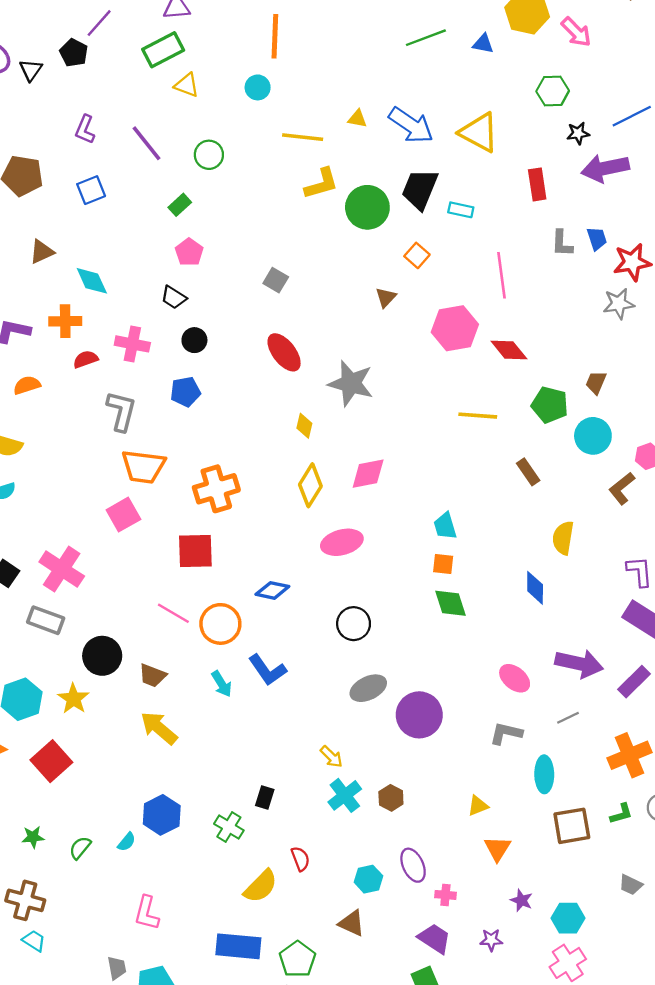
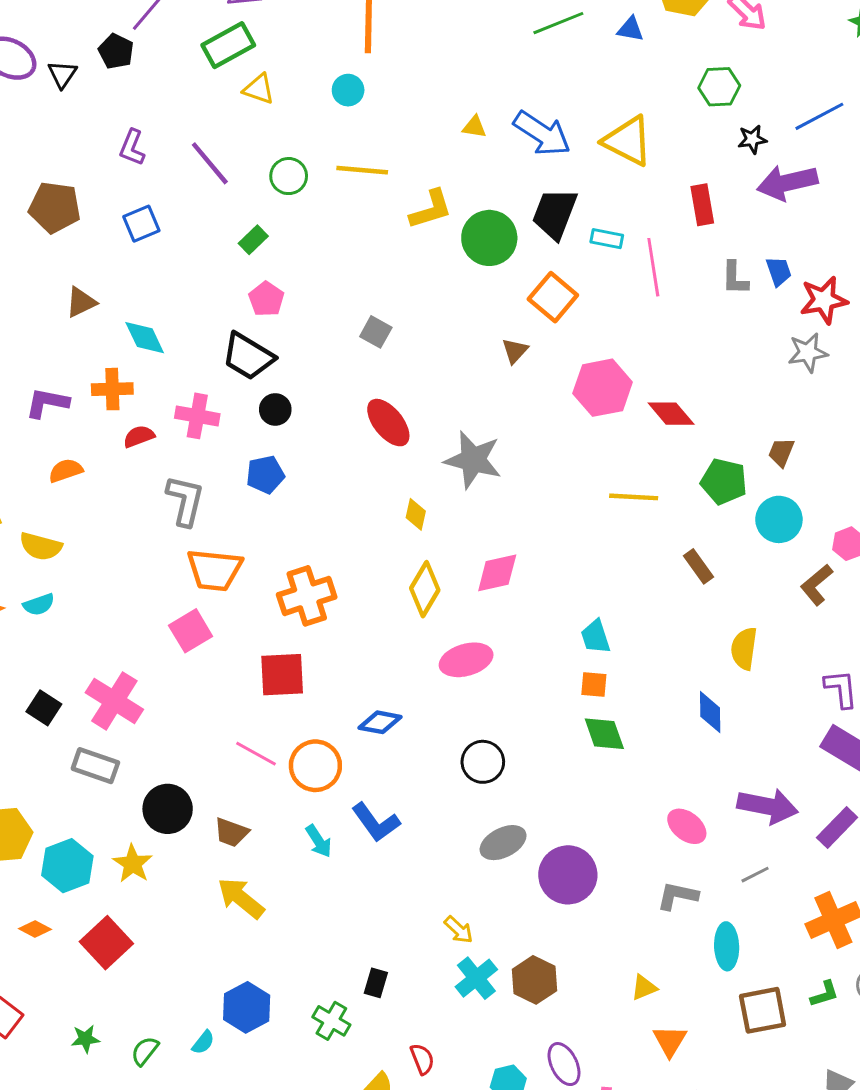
yellow line: (303, 137) -> (362, 170), moved
orange square: (417, 255) -> (553, 297), size x1.5
pink line: (501, 275) -> (653, 267), moved
black trapezoid: (174, 297) -> (248, 356), size x1.6
brown hexagon: (391, 798) -> (535, 980), size x1.4

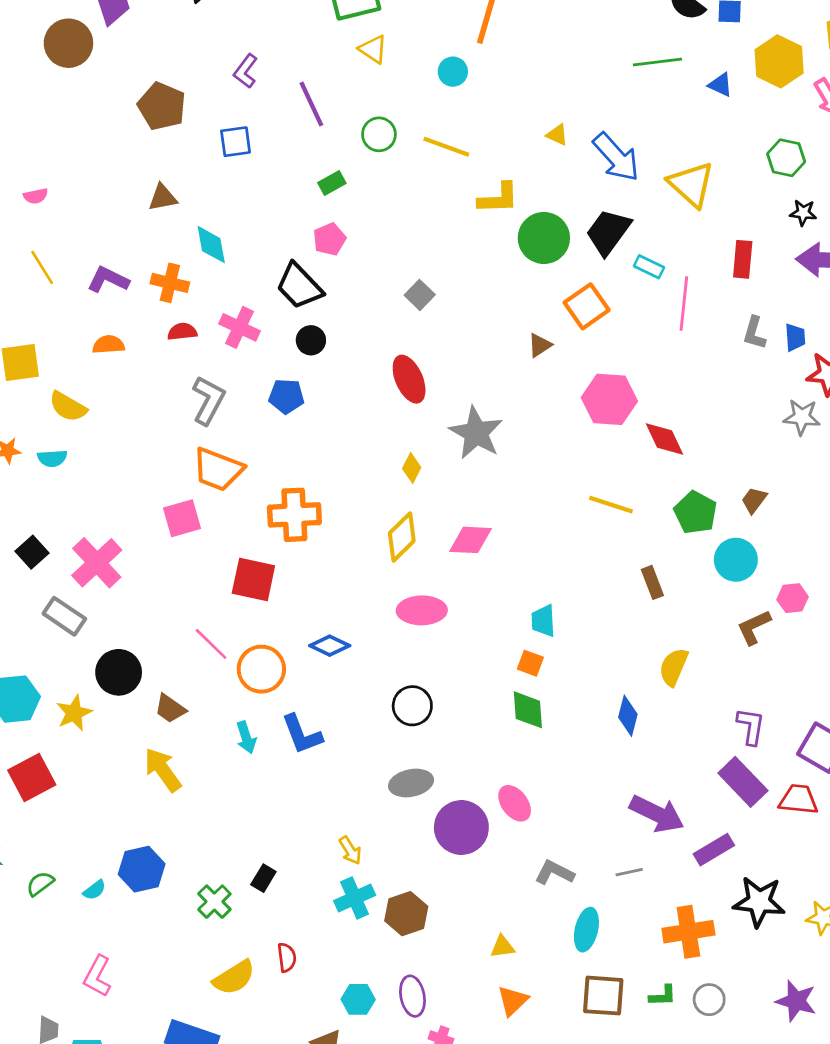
pink ellipse: (687, 826) -> (515, 803), moved

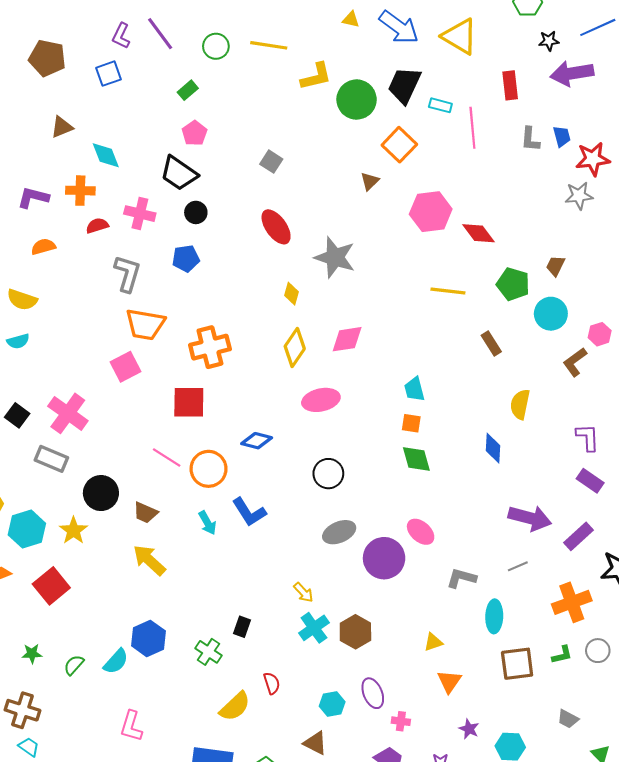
purple L-shape: (246, 71) -> (121, 36), moved
purple rectangle: (743, 782) -> (590, 481), size x0.7
cyan semicircle: (94, 890) -> (116, 661), size x1.5

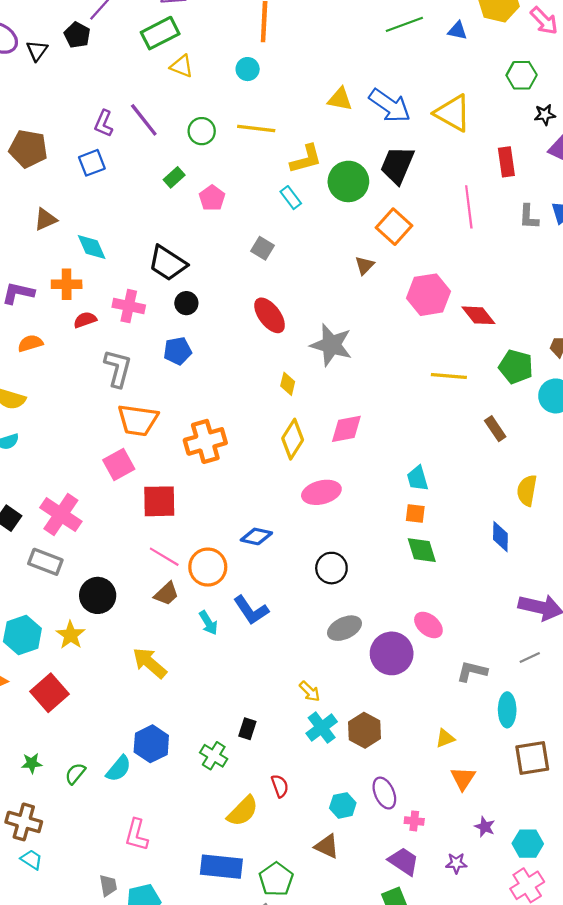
yellow triangle: (351, 19) -> (340, 99), size x1.4
cyan rectangle: (440, 105) -> (291, 198), moved, turned 40
pink pentagon: (194, 133) -> (212, 198), moved
red square: (189, 402) -> (159, 501), moved
brown trapezoid: (145, 513) -> (166, 594), moved, turned -65

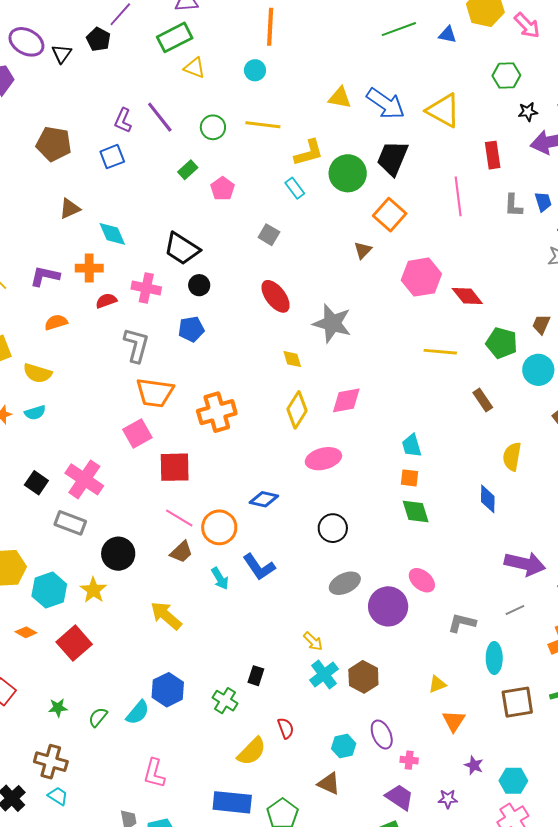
yellow diamond: (288, 384) -> (292, 359), turned -30

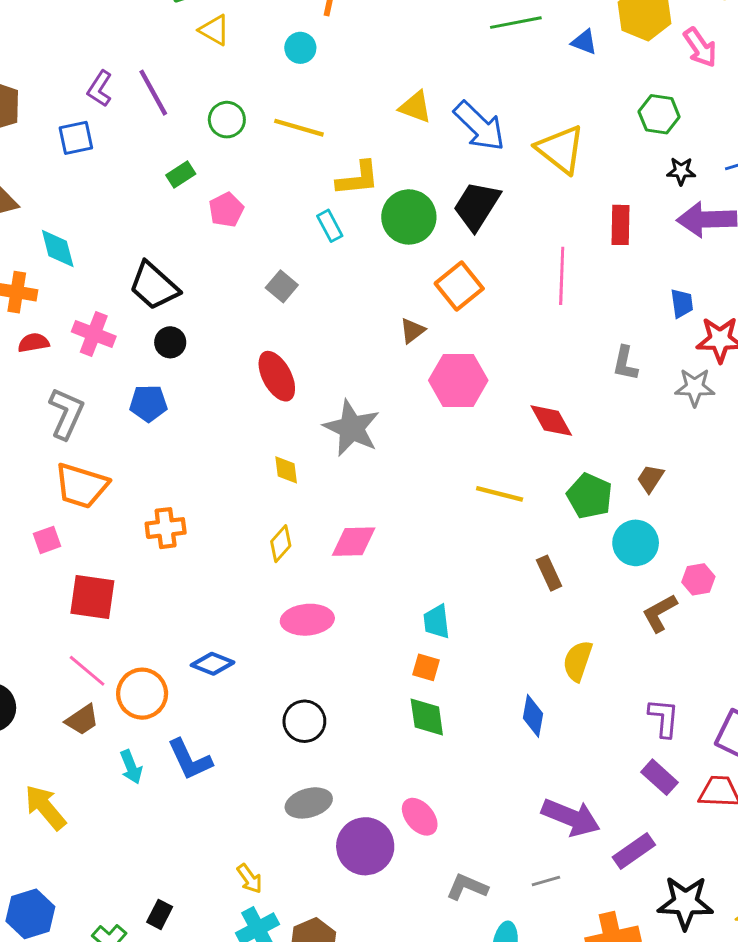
gray L-shape: (513, 205) -> (625, 363), moved
pink hexagon: (421, 277) -> (458, 380), moved
yellow diamond: (297, 410) -> (281, 544), size x0.7
orange cross: (217, 412) -> (166, 528), size x0.7
pink square: (137, 433) -> (47, 540), size x0.7

